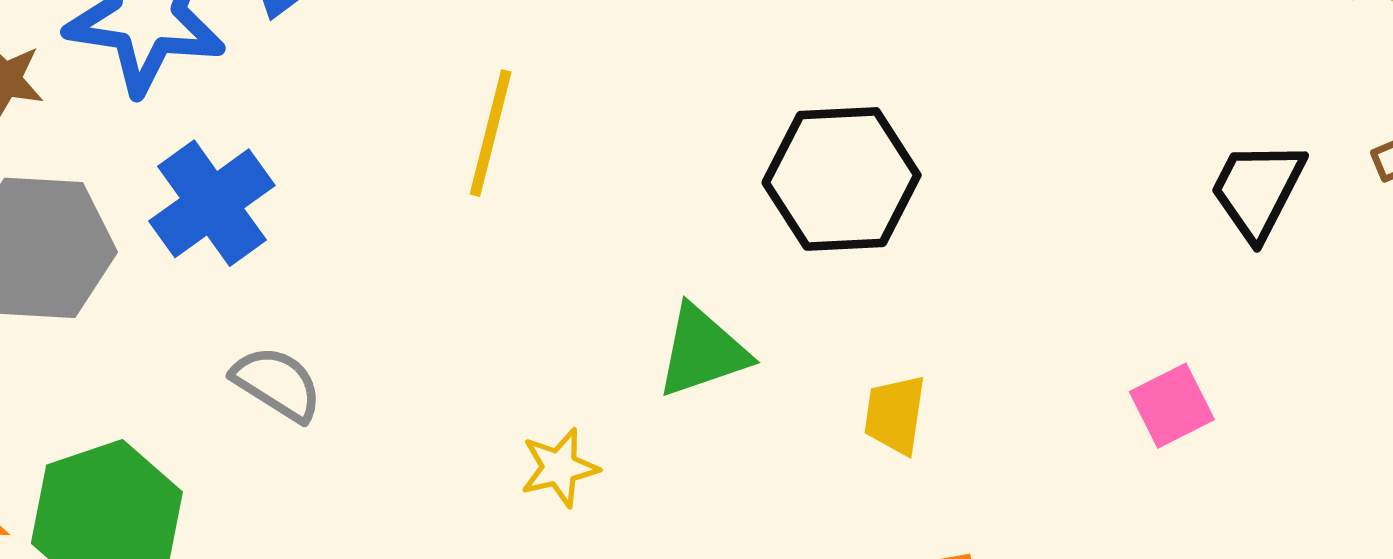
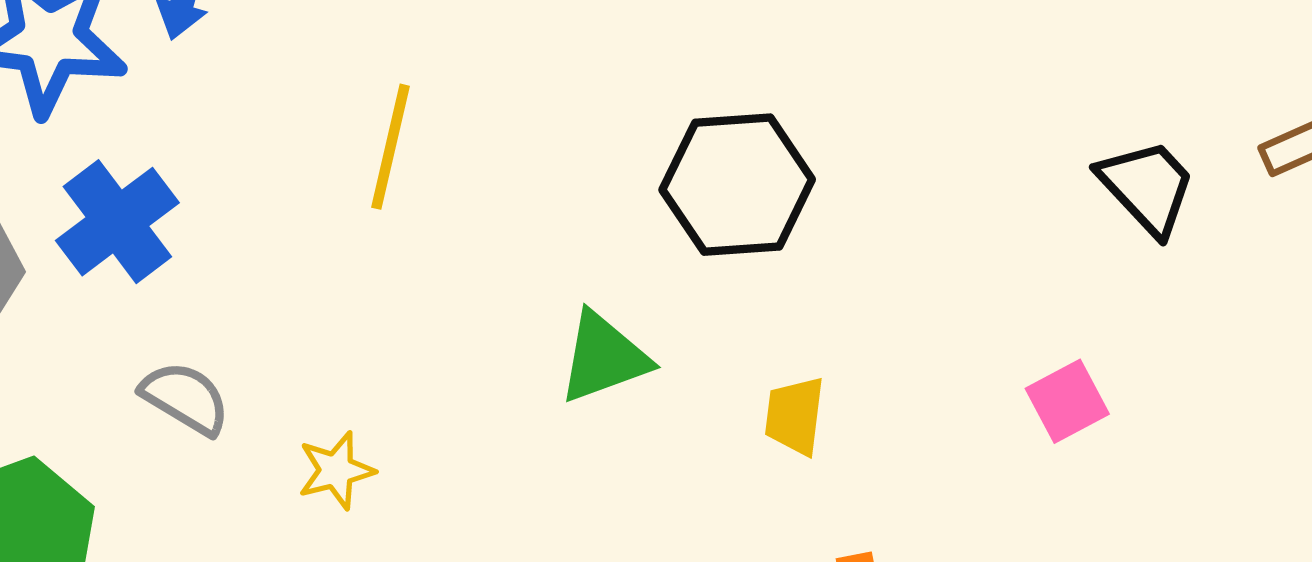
black trapezoid: (1257, 190) -> (1147, 187), turned 111
yellow star: (559, 468) -> (336, 470), moved

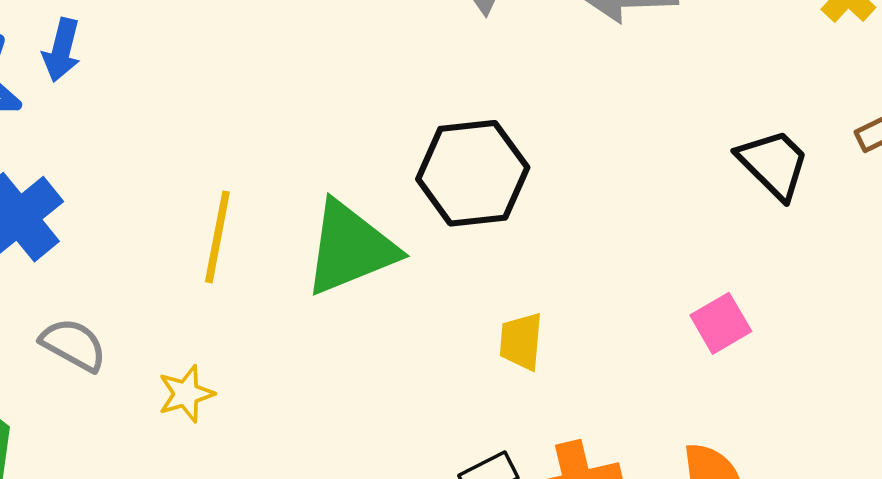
yellow line: (390, 147) -> (217, 237), moved
green triangle: (604, 357) -> (350, 248), moved, size x1.4

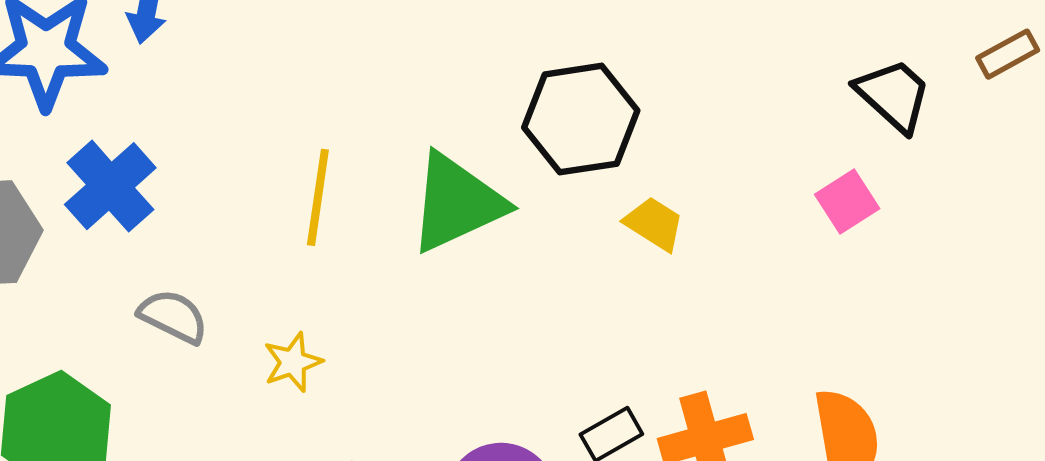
pink square: (721, 323) -> (847, 201), moved
yellow trapezoid: (521, 341) -> (654, 224), moved, turned 120

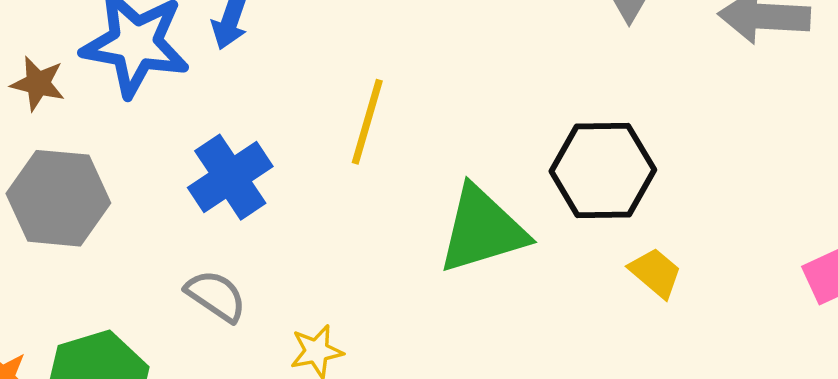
blue cross: (110, 186) -> (230, 177), moved
yellow line: (318, 197) -> (367, 122), moved

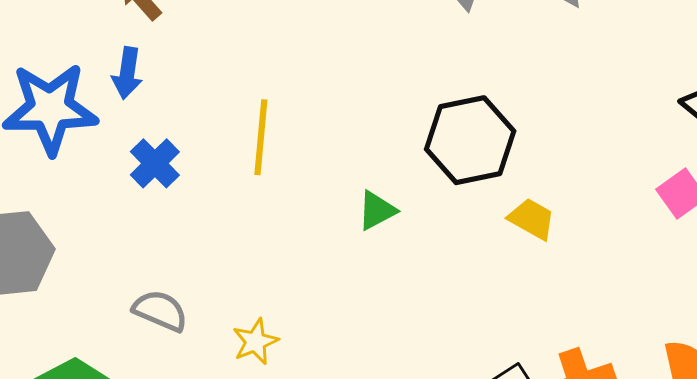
blue cross: (230, 177) -> (155, 163), moved, size x0.7
green triangle: (482, 230) -> (377, 211), size x0.5

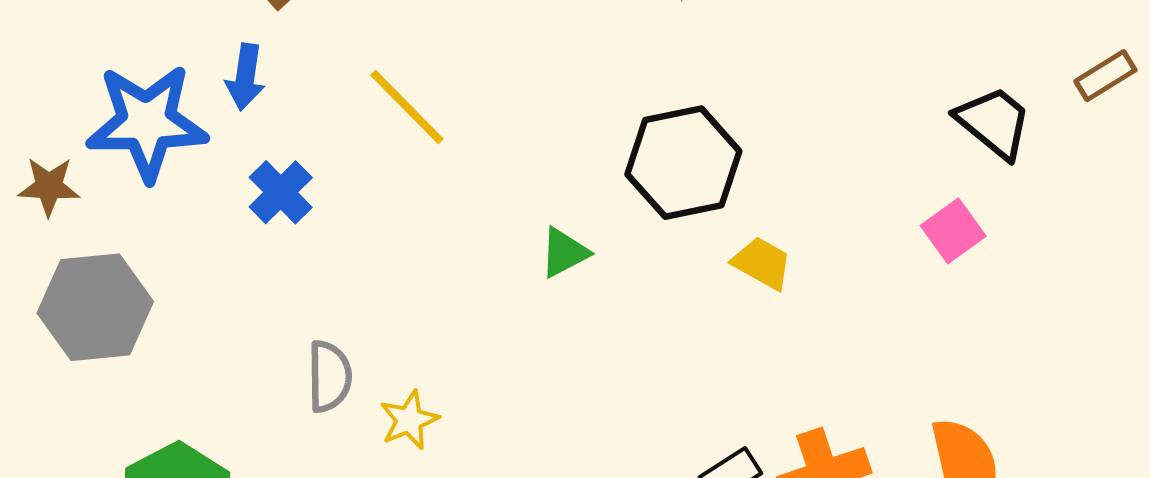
yellow line: (261, 137) -> (407, 107), moved, turned -50
gray semicircle: (160, 311) -> (329, 376), moved, turned 66

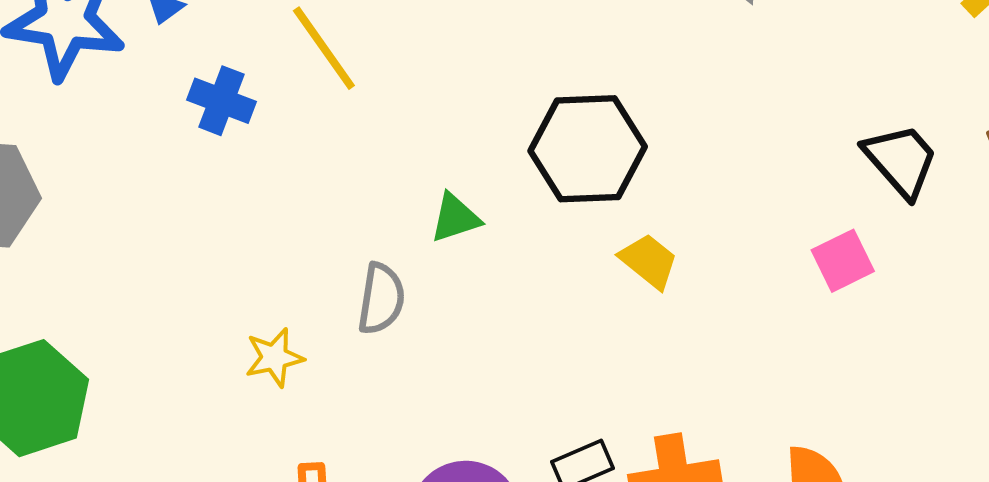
blue cross: (281, 192) -> (222, 101), moved, turned -34
gray semicircle: (329, 376) -> (381, 299), moved

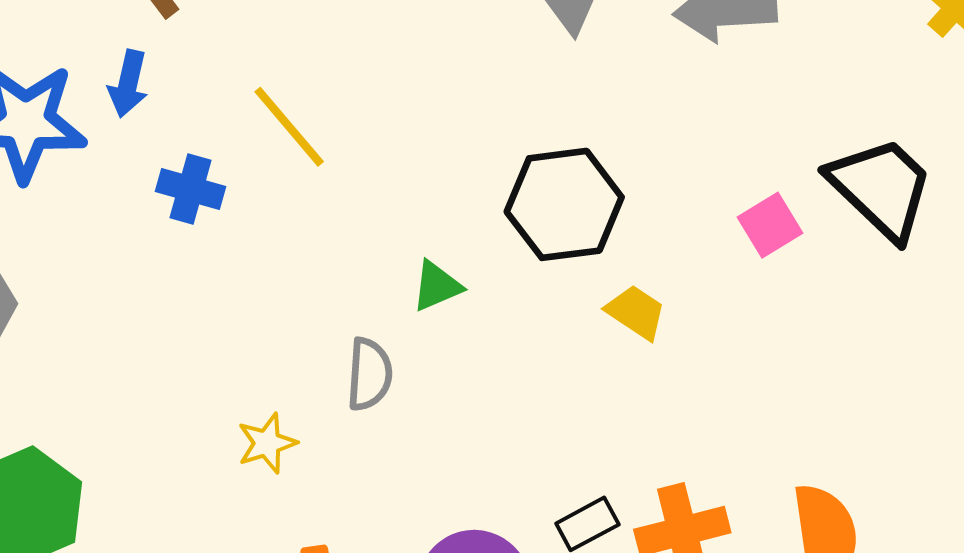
black trapezoid: (901, 160) -> (881, 188), size x1.4
pink square: (843, 261) -> (770, 225), moved

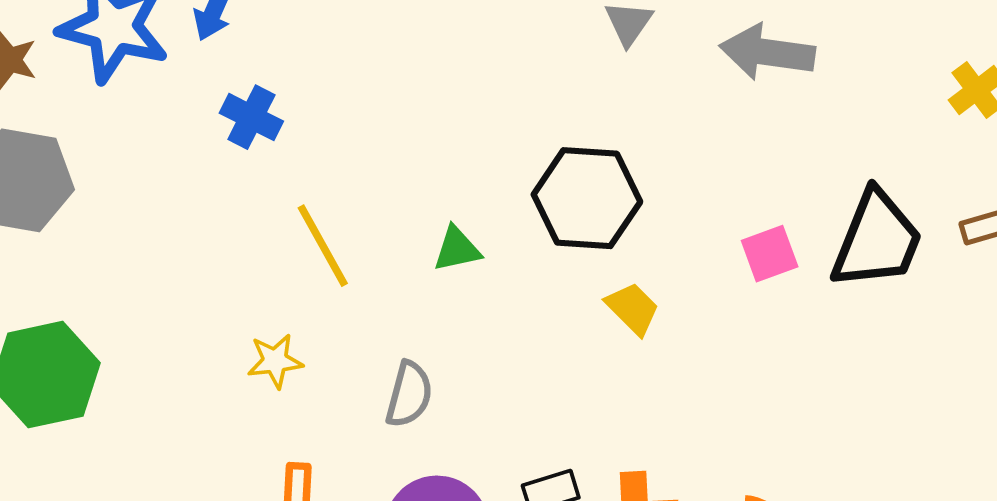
yellow line: (289, 127) -> (323, 246), moved
black trapezoid: (881, 188) -> (877, 240), turned 57
gray semicircle: (369, 374) -> (409, 394), moved

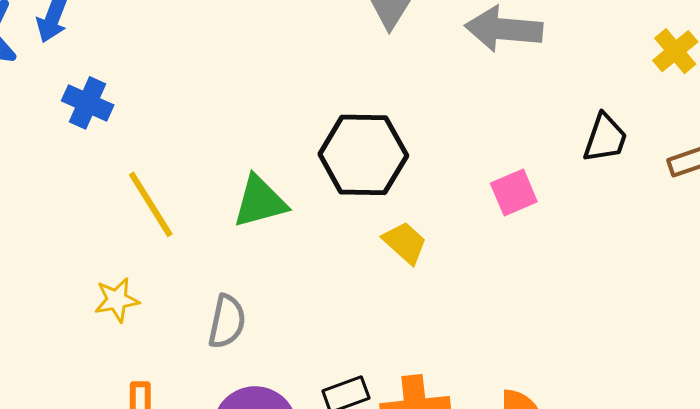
black trapezoid: (877, 240) -> (605, 138), moved, size x0.6
green triangle: (457, 249) -> (260, 202), size x1.4

